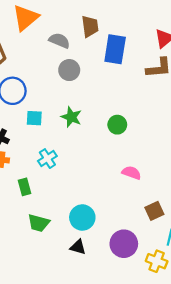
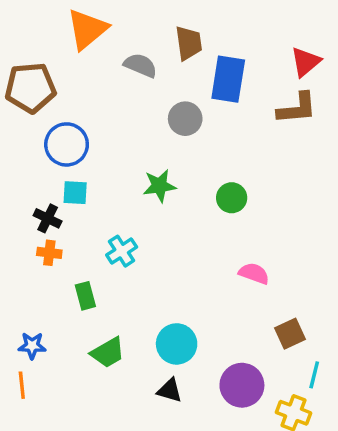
gray circle: (69, 70) -> (185, 119), moved
green star: (71, 117) -> (159, 186), turned -30
cyan square: (34, 118) -> (75, 193), moved
green trapezoid: (39, 223) -> (108, 353), turned -45

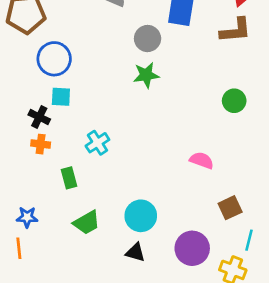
green star: (159, 186) -> (146, 75), moved
green circle: (232, 198) -> (234, 101), moved

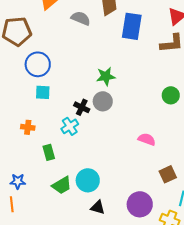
gray circle: (148, 39) -> (103, 101), moved
black cross: (39, 117) -> (82, 107), moved
cyan circle: (141, 216) -> (88, 180), moved

